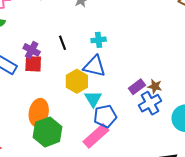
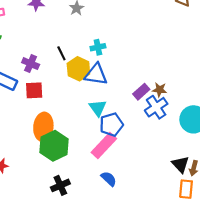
red square: (33, 64) -> (34, 90), moved
yellow hexagon: (77, 81) -> (78, 69), moved

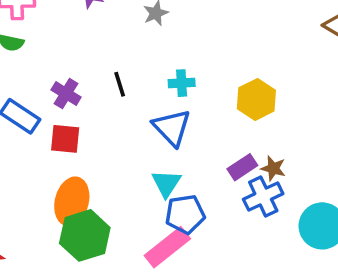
yellow hexagon: (78, 69) -> (256, 99), moved
blue triangle: (96, 74) -> (172, 128), turned 30

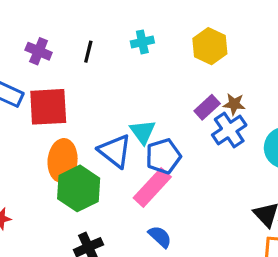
black line: (120, 84) -> (88, 52), turned 40
purple cross: (66, 94) -> (39, 51), moved
blue triangle: (172, 128) -> (115, 151), moved
red square: (65, 139) -> (48, 107), size x1.5

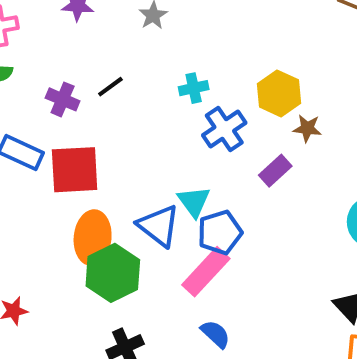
black line: (88, 52) -> (110, 87), moved, turned 40
brown star: (234, 104) -> (307, 128), moved
blue cross: (229, 130) -> (224, 129), moved

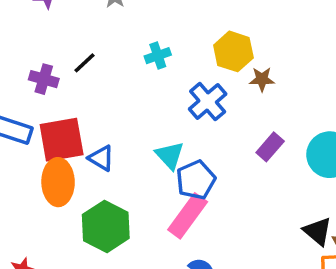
blue cross: (224, 129) -> (208, 101), moved
purple rectangle: (275, 171) -> (270, 147), moved
blue triangle: (159, 226) -> (101, 158), moved, size x0.7
orange ellipse: (93, 238) -> (58, 182), moved

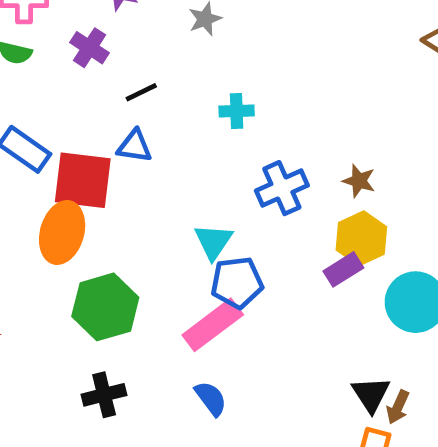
yellow hexagon: (233, 51) -> (361, 238), moved
purple cross: (44, 79) -> (90, 48), moved
blue triangle: (101, 158) -> (135, 146), moved, turned -40

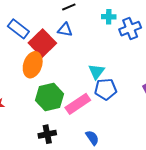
red square: (83, 180) -> (42, 43), turned 36
blue cross: (282, 188) -> (130, 29), moved
pink rectangle: (213, 325) -> (78, 104), moved

